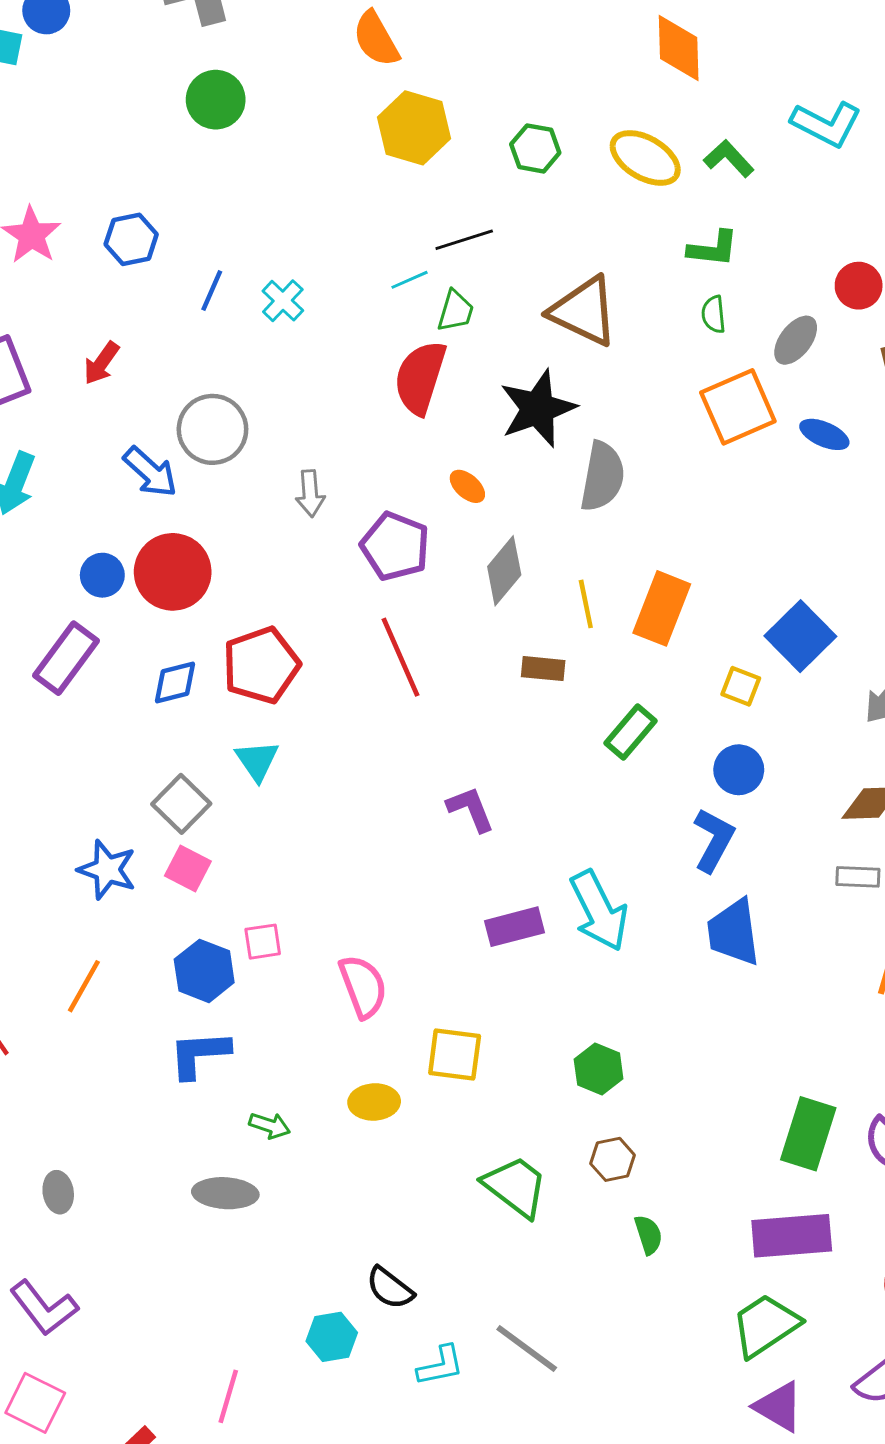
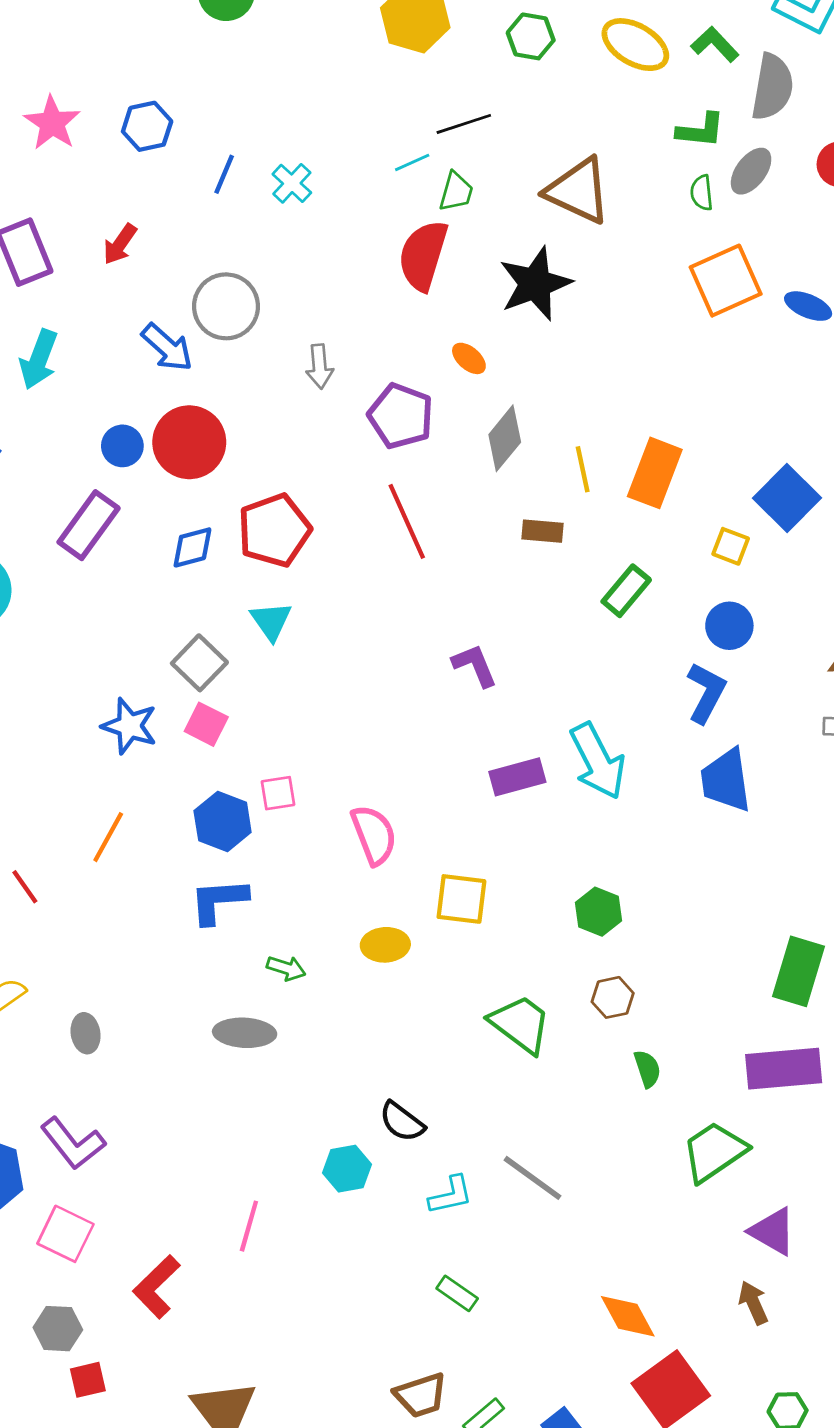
gray ellipse: (796, 340) -> (751, 171), moved
gray semicircle: (602, 476) -> (772, 87), moved
green trapezoid: (765, 1325) -> (714, 1152), moved

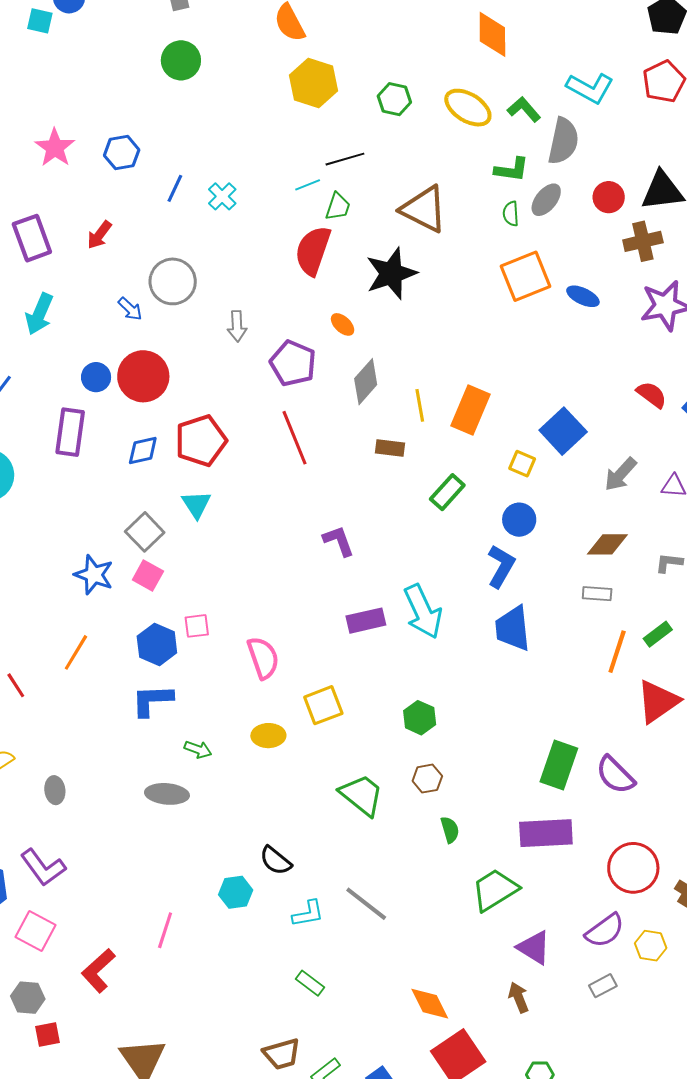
blue arrow: (167, 347) -> (130, 309), size x0.7
purple rectangle: (89, 525) -> (70, 432), turned -30
yellow square: (461, 899) -> (323, 705), turned -30

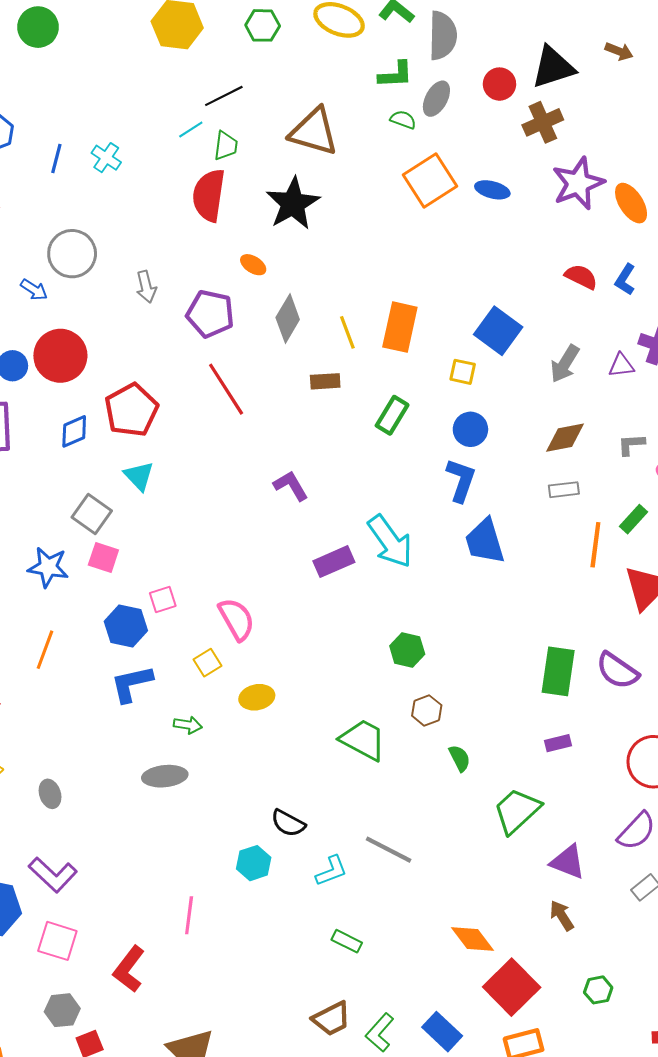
green semicircle: (511, 214) -> (403, 120), turned 125
yellow square: (323, 705) -> (208, 663), moved, size x0.7
purple rectangle: (546, 833) -> (558, 743), size x0.5

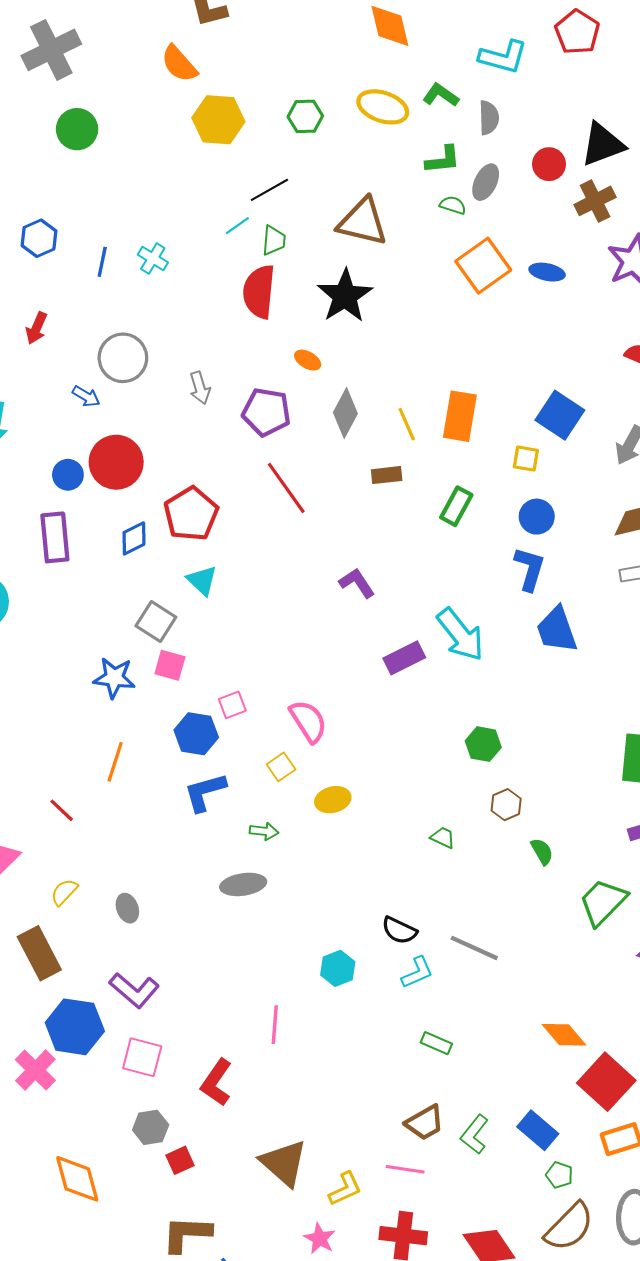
gray semicircle: (443, 36) -> (489, 118), size x0.7
green trapezoid: (363, 740) -> (443, 838), size x0.5
black semicircle: (288, 823) -> (399, 930), moved

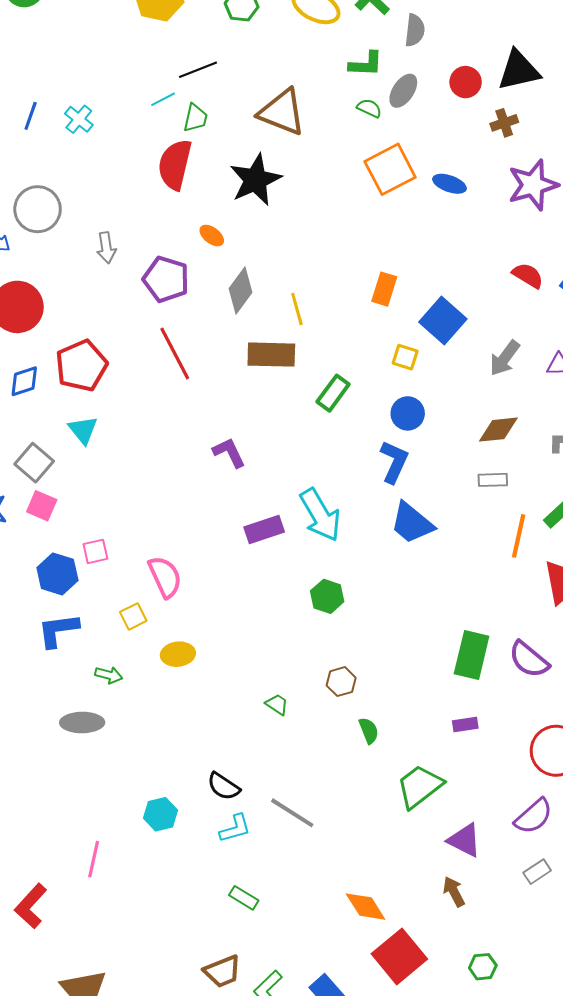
brown cross: (595, 201) -> (504, 123), size x0.7
orange rectangle: (460, 416) -> (384, 289), moved, size x0.7
brown rectangle: (387, 475) -> (271, 355), size x1.6
blue trapezoid: (557, 630) -> (412, 523), turned -39
green hexagon: (483, 744) -> (327, 596), moved

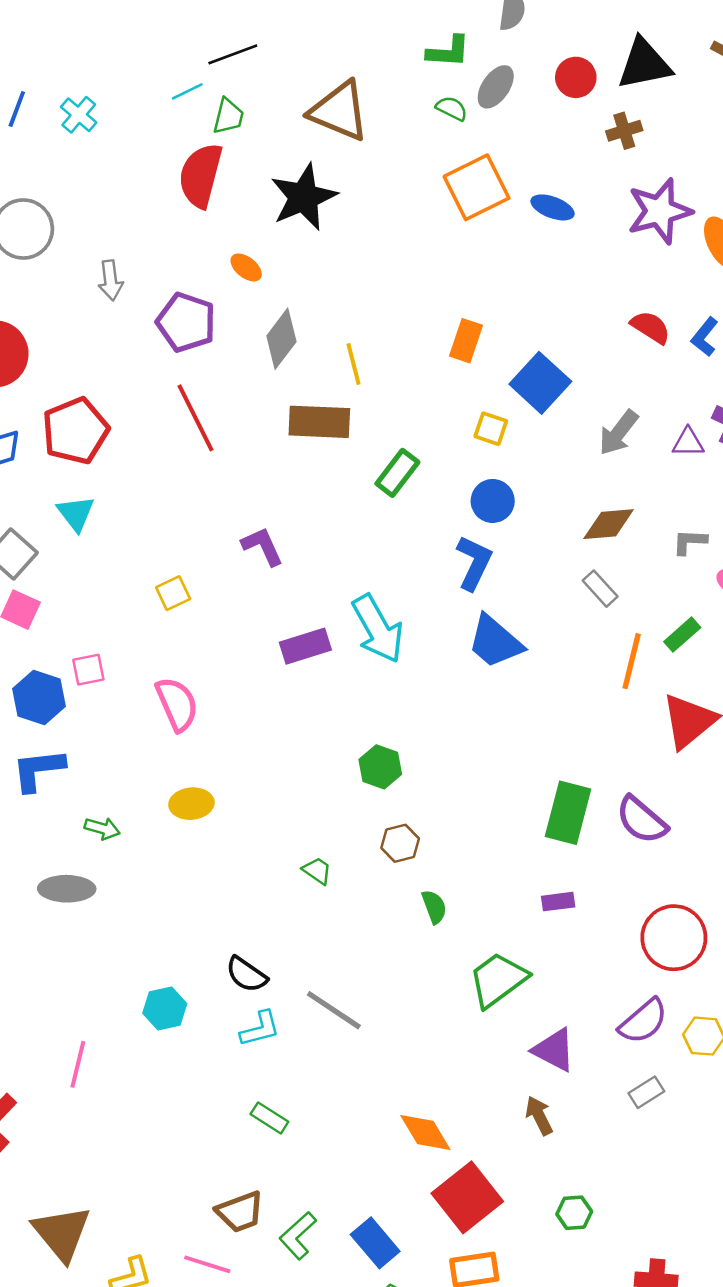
gray rectangle: (493, 480) -> (600, 589), turned 48
green hexagon: (327, 596) -> (380, 767), moved
yellow square: (133, 616) -> (173, 593), moved

